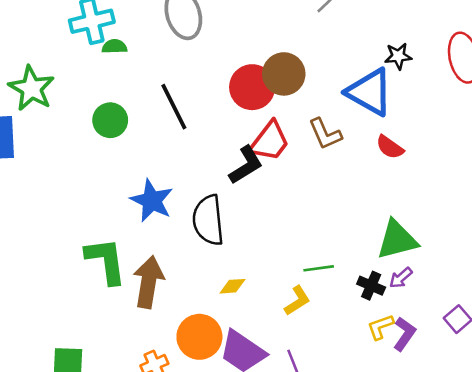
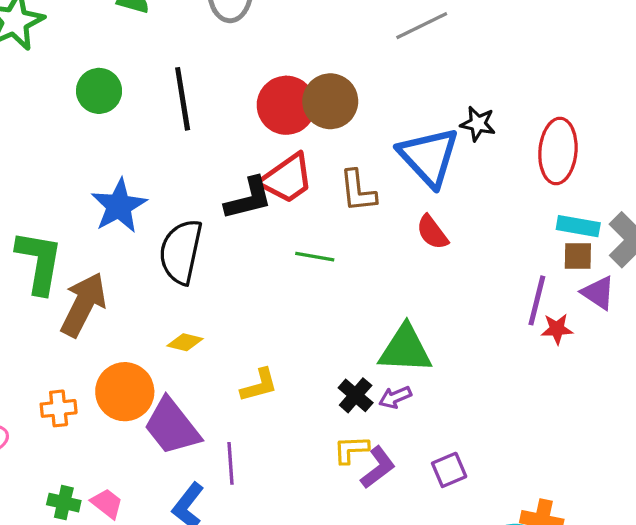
green line: (319, 268) -> (315, 257), moved

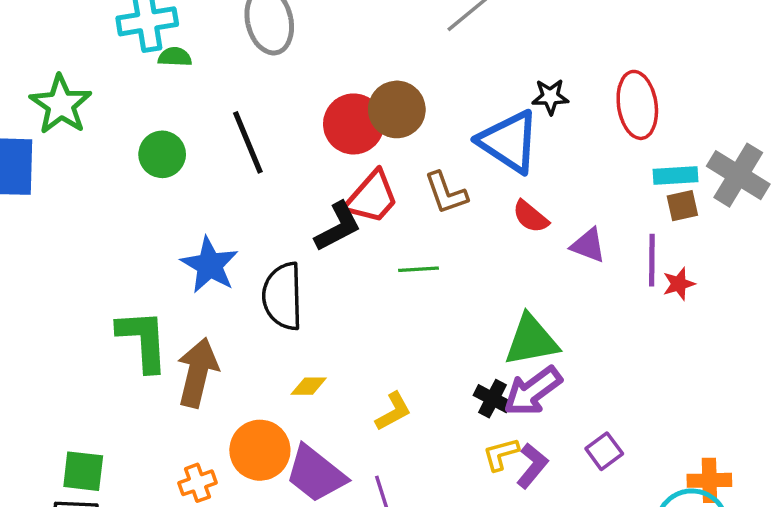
purple triangle: (598, 293) -> (588, 245), moved
purple arrow: (395, 397) -> (533, 391), size x1.8

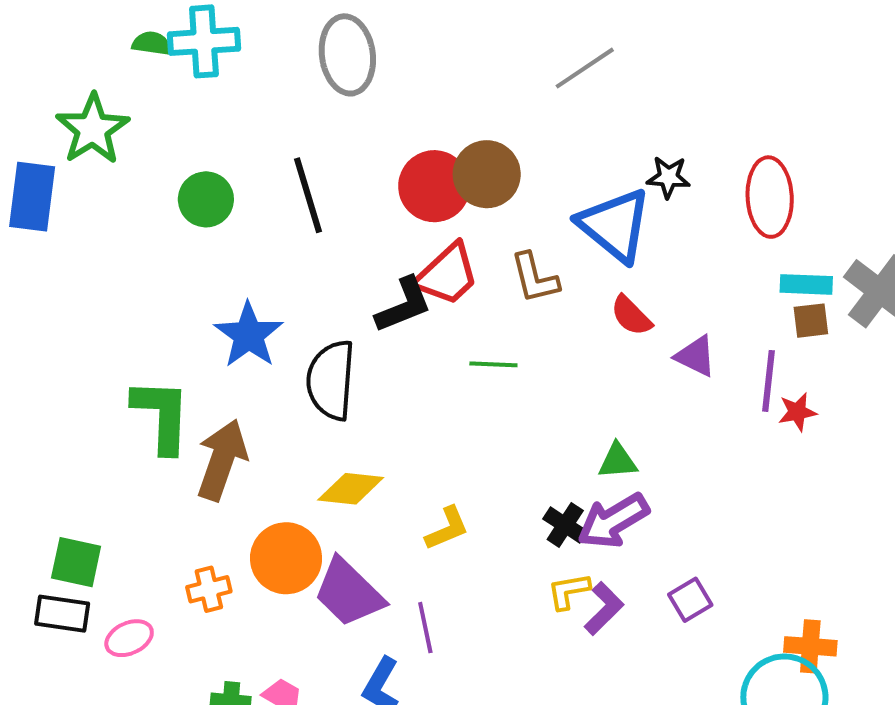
green semicircle: (175, 57) -> (152, 43), moved
green triangle: (531, 340) -> (618, 461), size x0.6
yellow diamond: (309, 386) -> (351, 489), size x1.5

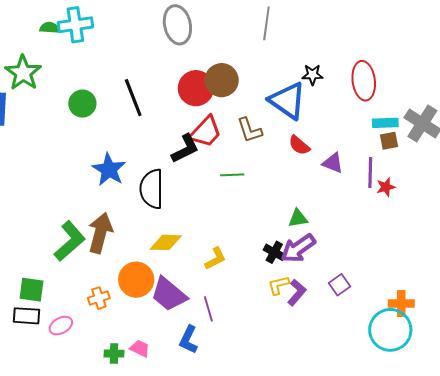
gray ellipse: (347, 55) -> (177, 25), moved
gray line: (585, 68) -> (266, 23), turned -44
green L-shape: (162, 416) -> (70, 241), moved, turned 51

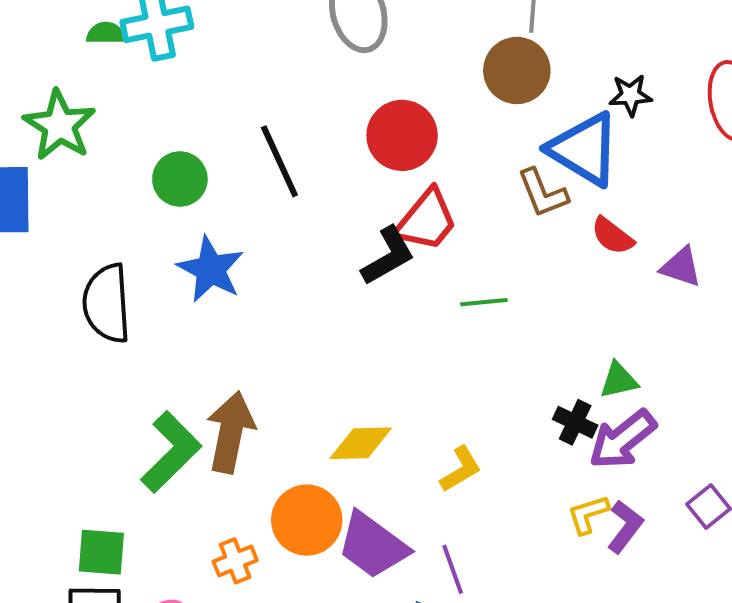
brown circle: (222, 80) -> (517, 70), moved
brown L-shape: (250, 130) -> (543, 193), moved
blue star: (109, 170) -> (211, 269), moved
black semicircle: (152, 189) -> (107, 303), moved
black cross: (274, 252) -> (575, 422), moved

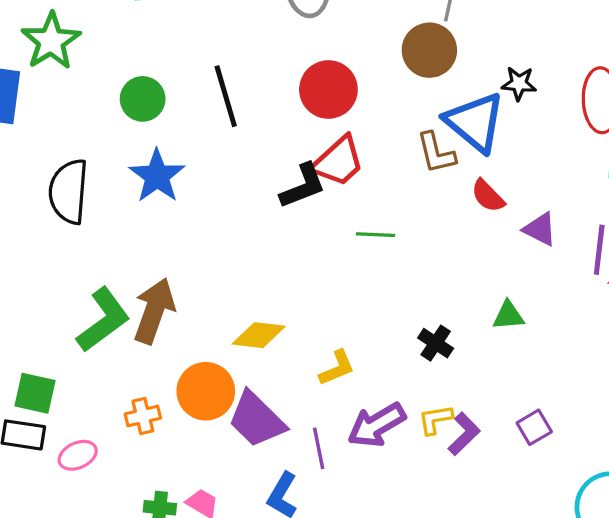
green triangle: (619, 380) -> (508, 316), moved
purple arrow: (623, 439) -> (377, 425), moved

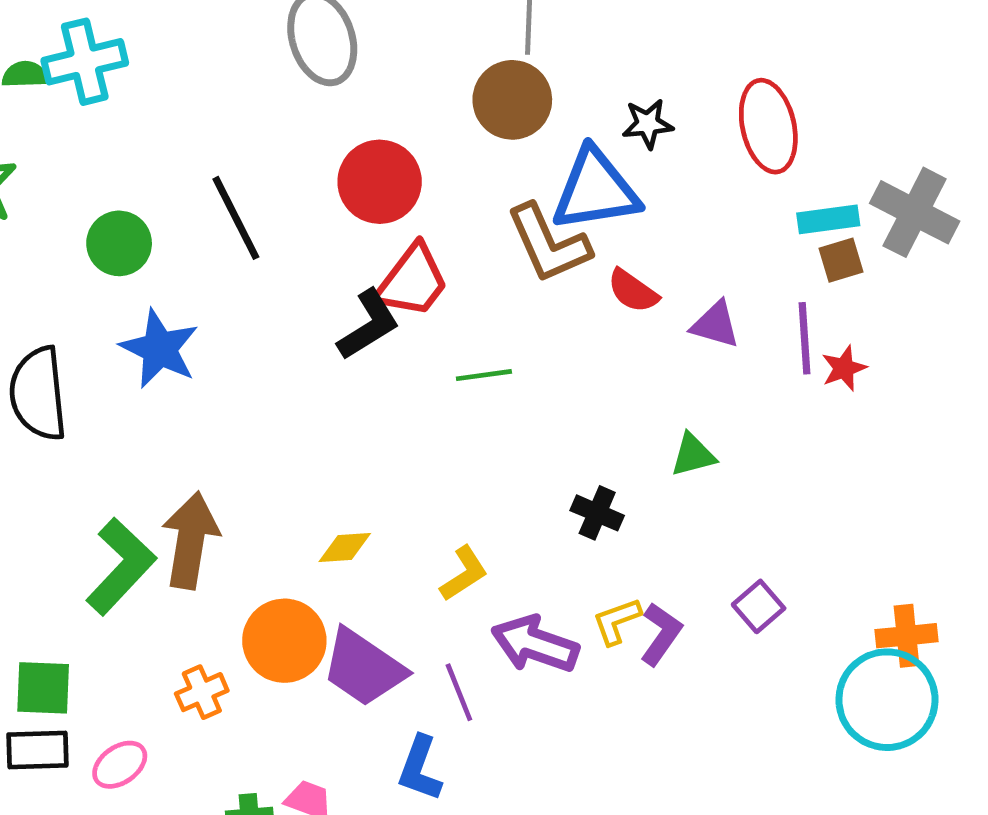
blue triangle: (475, 122) -> (595, 190), turned -38
brown L-shape: (436, 153) -> (548, 244), size x1.4
yellow diamond: (259, 335) -> (345, 547), size x0.7
purple arrow: (377, 425) -> (535, 644), turned 60

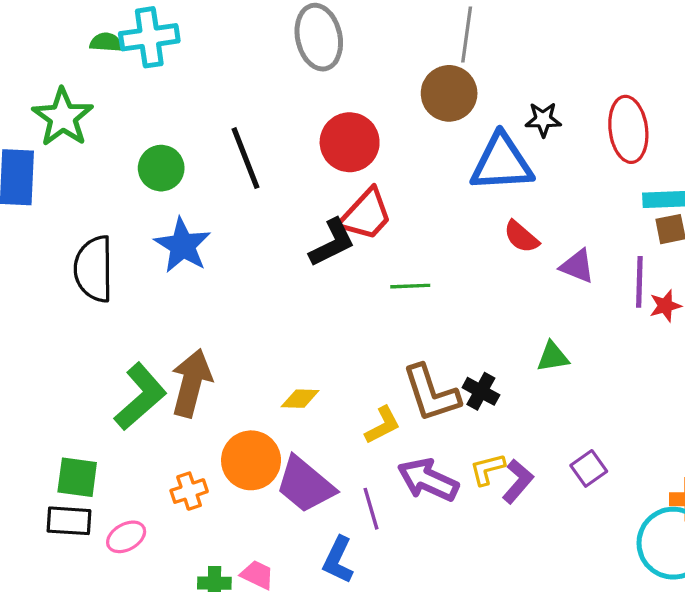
brown L-shape: (548, 244) -> (431, 393), moved

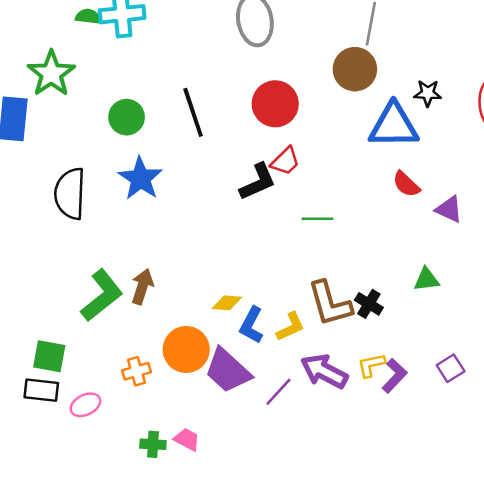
red trapezoid: (366, 215) -> (285, 161), size x0.7
brown arrow: (191, 383) -> (142, 287), size x0.7
purple line: (371, 509) -> (278, 392), turned 56
blue L-shape: (338, 560) -> (251, 325), moved

